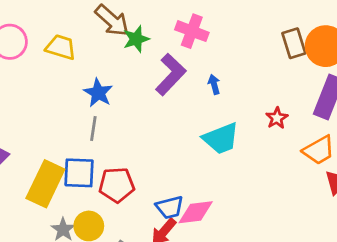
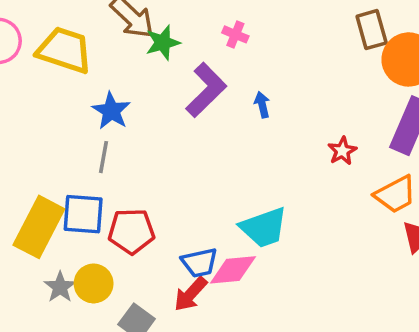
pink cross: (192, 31) -> (235, 34), size x0.6
brown rectangle: (294, 43) -> (372, 30), moved
yellow trapezoid: (61, 47) -> (65, 50), size x1.4
cyan trapezoid: (221, 139) -> (264, 228), moved

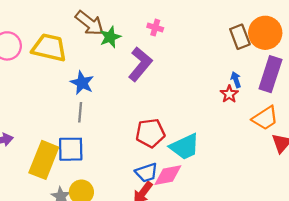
brown rectangle: (372, 30) -> (240, 37), moved
blue arrow: (262, 105) -> (236, 80), moved
red pentagon: (131, 231) -> (150, 133), moved

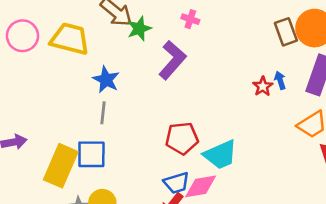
red star: (229, 94) -> (263, 86), moved

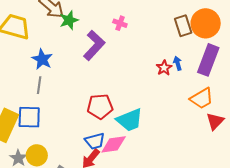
pink cross: (190, 19) -> (120, 23), moved

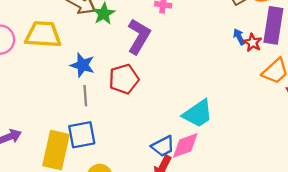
red star: (164, 68) -> (253, 43), moved
red pentagon: (100, 106) -> (124, 79), moved

